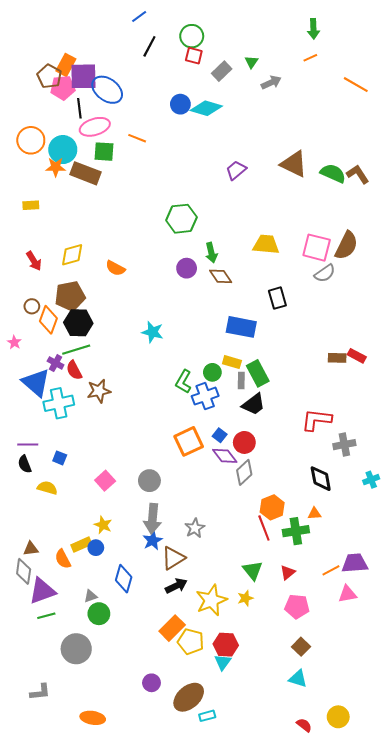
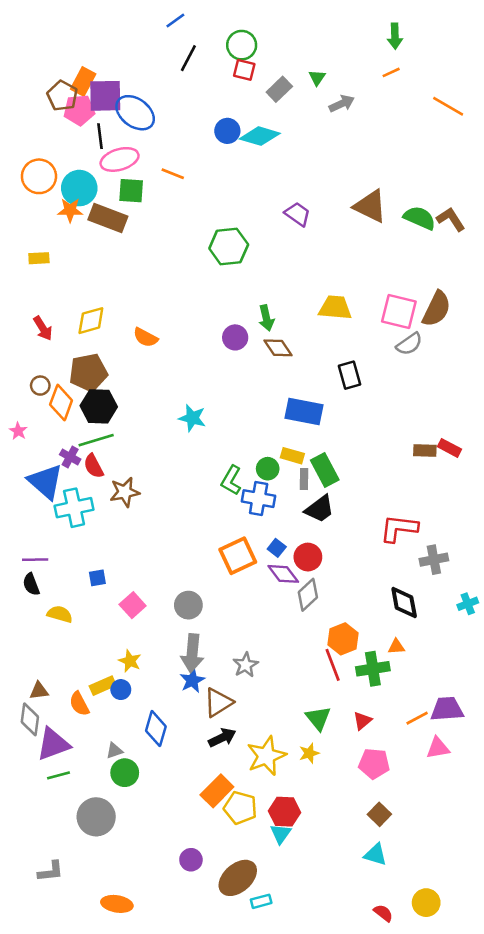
purple trapezoid: (236, 170) -> (298, 214), turned 75
green hexagon: (181, 219) -> (229, 247), moved
blue cross: (205, 396) -> (259, 499), turned 30
blue square: (60, 458) -> (97, 578), moved, turned -32

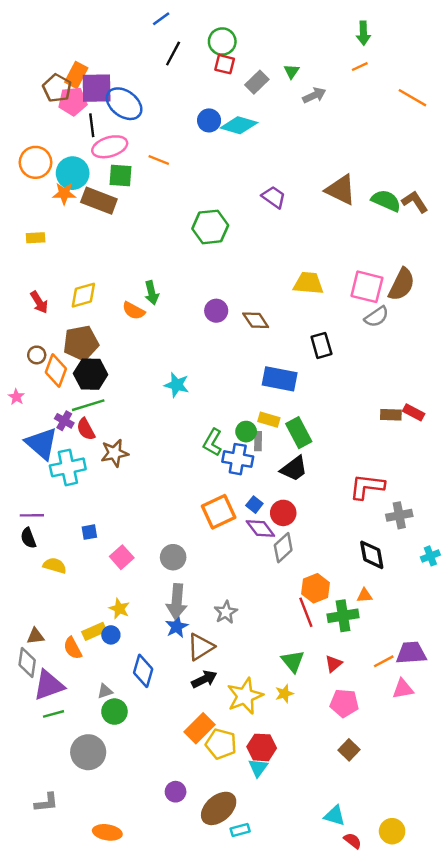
green arrow: (266, 318) -> (152, 293), moved
gray rectangle: (304, 479) -> (258, 441), moved
cyan triangle: (375, 855) -> (335, 816), moved

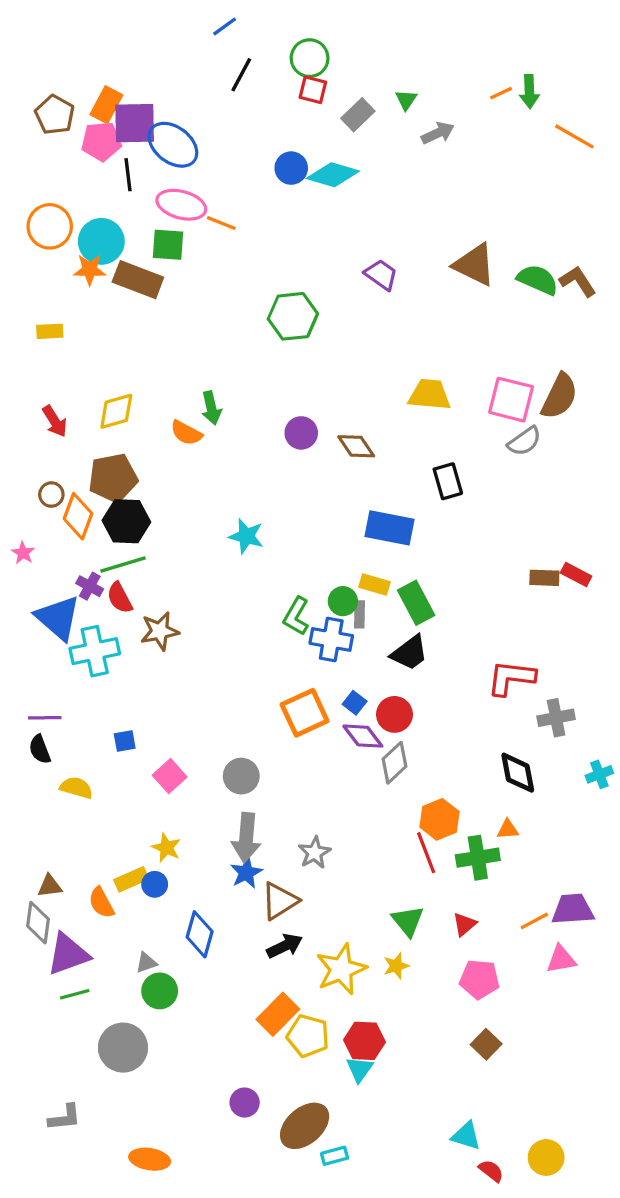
green arrow: (363, 33) -> (529, 91), moved
brown pentagon: (57, 88) -> (55, 115), moved
pink ellipse: (110, 147) -> (181, 205), moved, turned 32

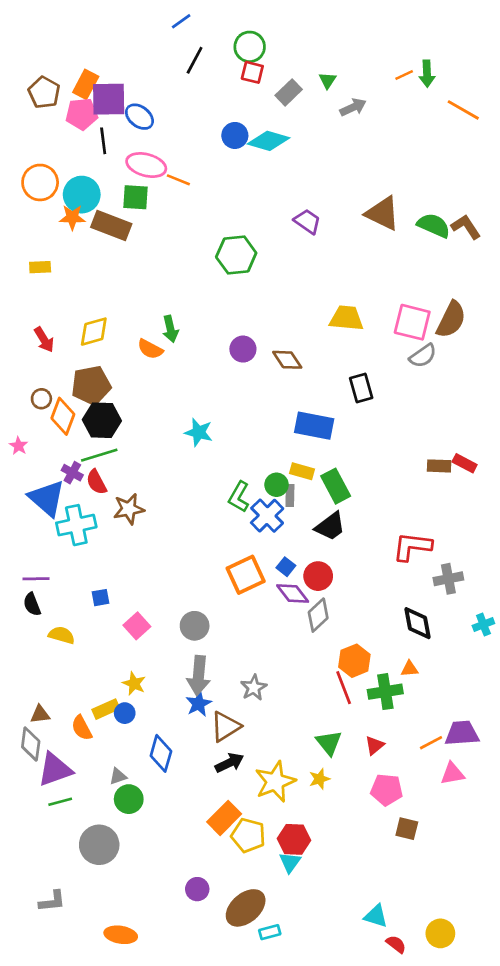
blue ellipse: (173, 145) -> (139, 117), size x0.7
blue cross: (331, 639) -> (267, 516), turned 36
brown square: (486, 1044) -> (407, 829), moved, turned -30

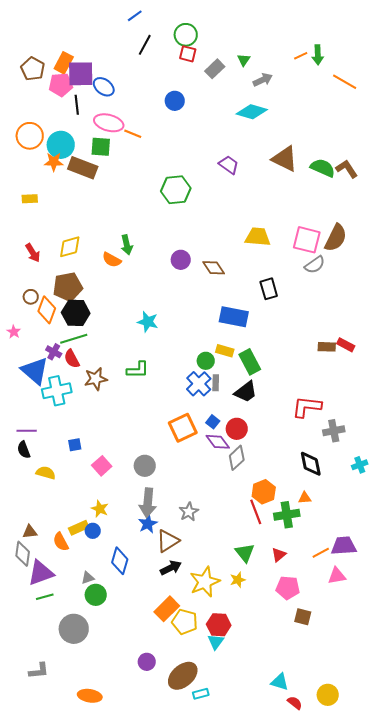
cyan diamond: (268, 141) -> (252, 112), moved
gray rectangle: (290, 495) -> (216, 383), moved
green L-shape: (239, 497) -> (138, 370), moved, turned -120

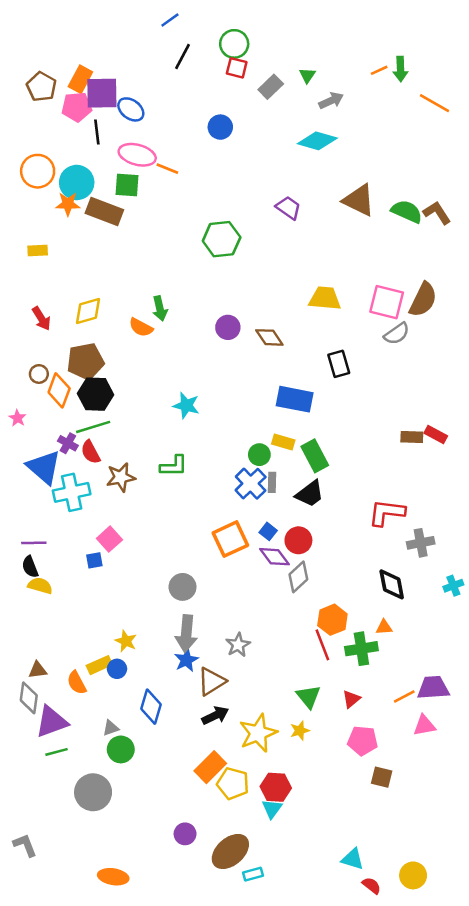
pink square: (102, 466) -> (109, 539), moved
yellow semicircle: (46, 473) -> (40, 586), moved
gray L-shape: (39, 671) -> (25, 845), moved, turned -105

